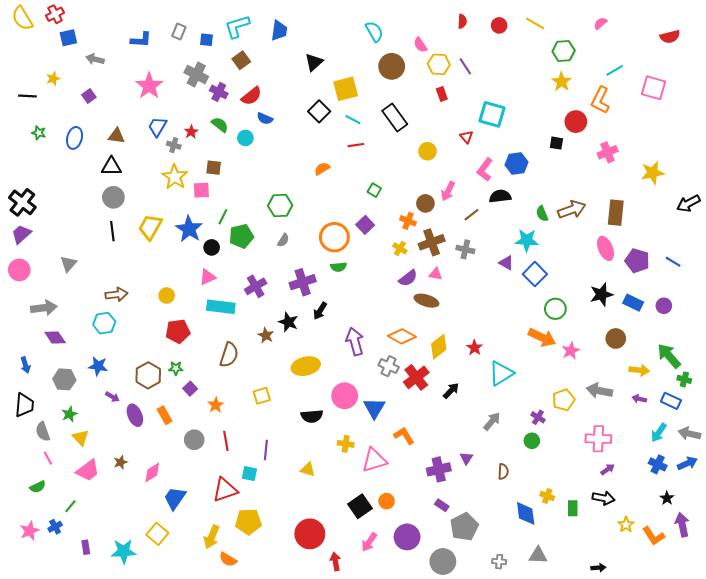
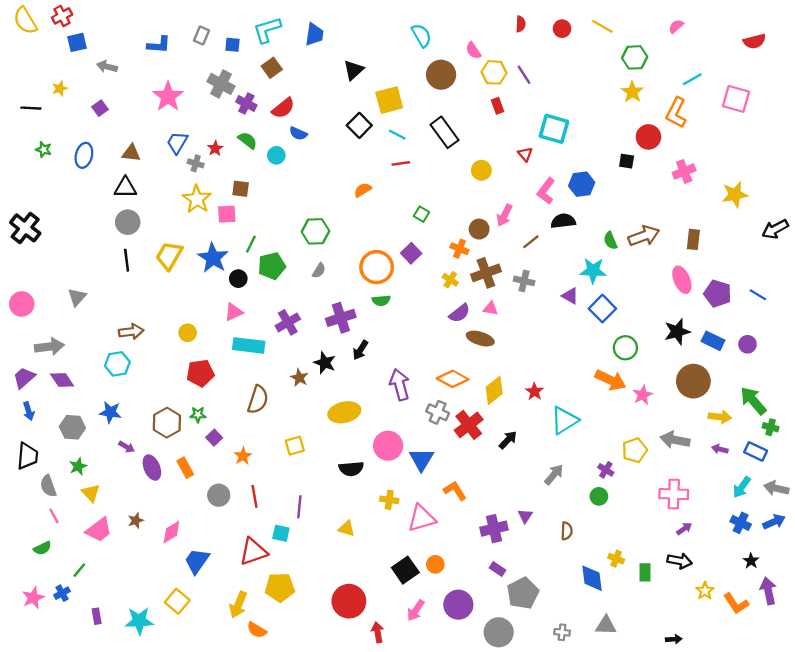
brown rectangle: (616, 213) -> (693, 239), size x0.7
purple trapezoid: (21, 234) -> (24, 378), moved
brown circle: (616, 338) -> (693, 381), size x1.5

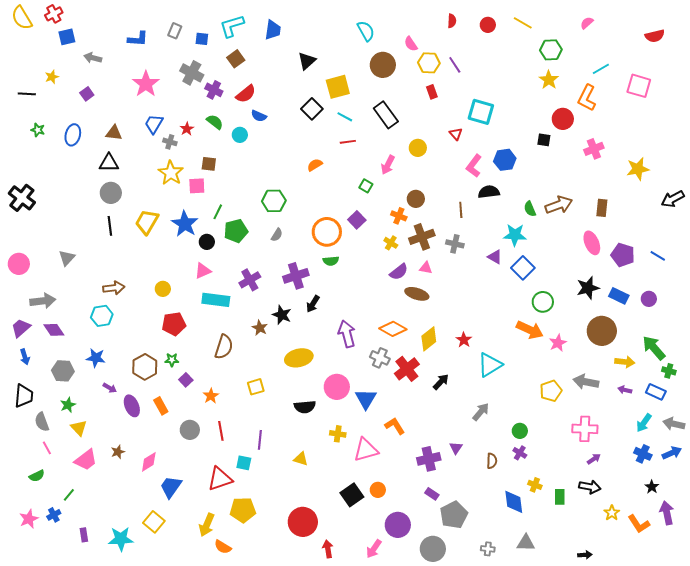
pink arrow: (504, 215) -> (388, 165), moved
brown line: (531, 242) -> (461, 210), turned -56
purple cross: (606, 470) -> (520, 453), moved
pink arrow: (416, 610) -> (374, 549), moved

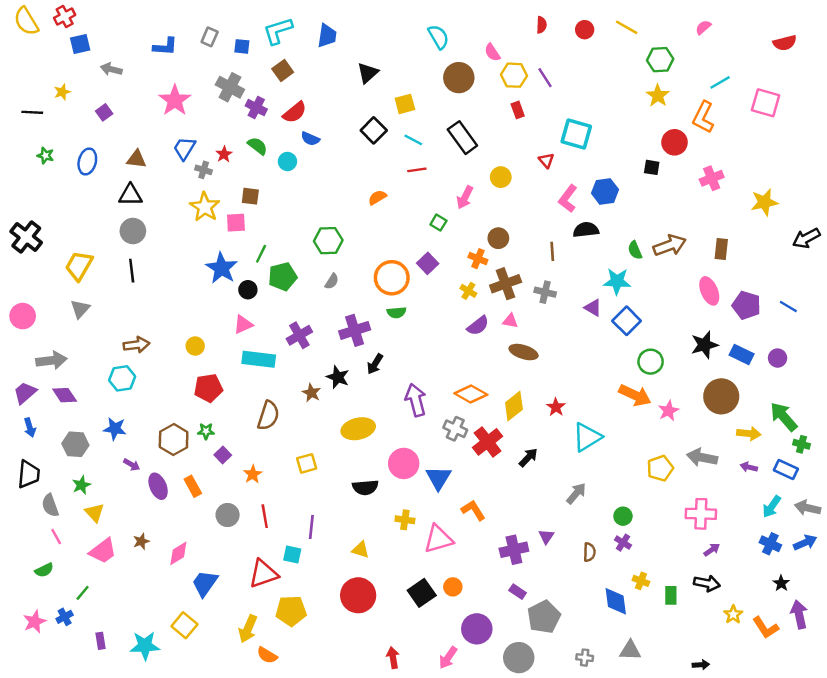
yellow square: (338, 87) -> (405, 104), size x0.7
yellow trapezoid: (147, 222) -> (79, 266), moved
brown ellipse: (417, 294) -> (524, 352), moved
red circle: (303, 522) -> (358, 595), moved

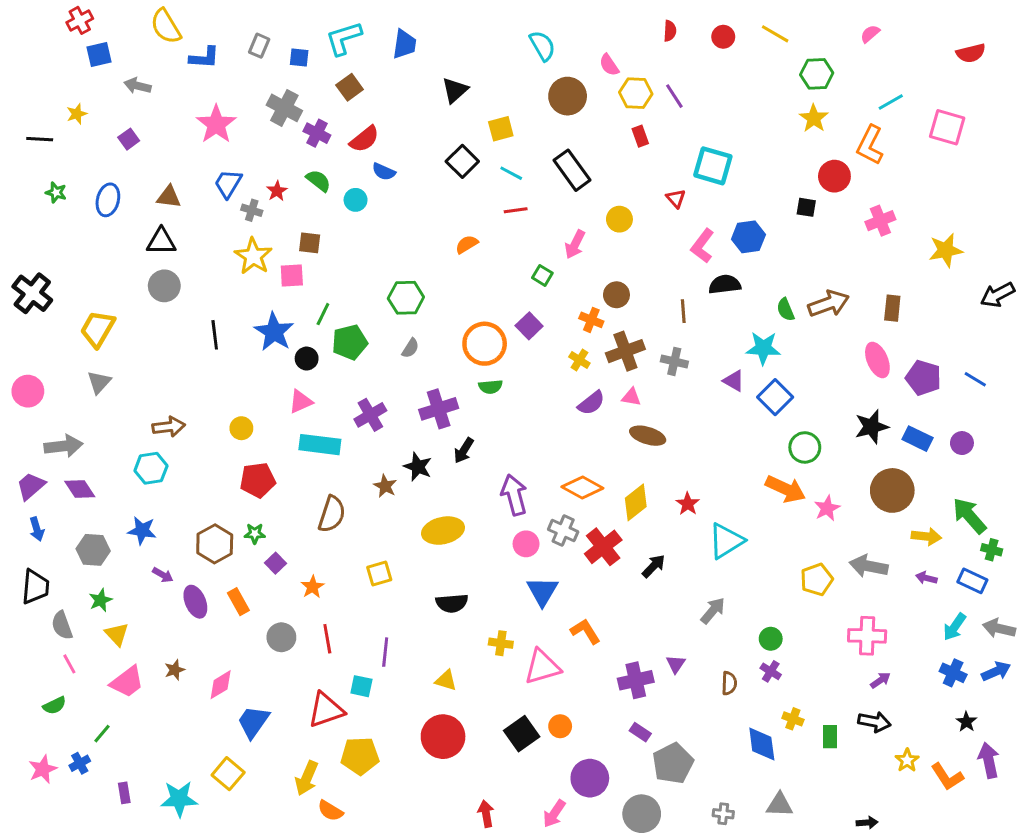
yellow semicircle: (26, 21) -> (166, 26), moved
black line: (132, 271) -> (215, 335), moved
pink circle: (404, 463) -> (526, 544), moved, size x0.7

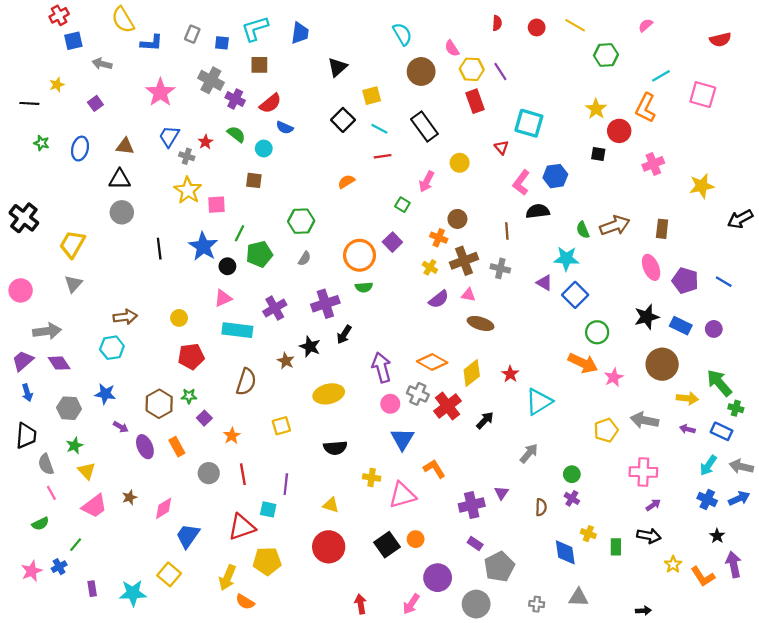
brown square: (350, 87) -> (259, 65), turned 36
yellow star: (814, 118) -> (596, 109), moved
red rectangle: (640, 136) -> (475, 101), size x1.5
brown square: (310, 243) -> (254, 180), moved

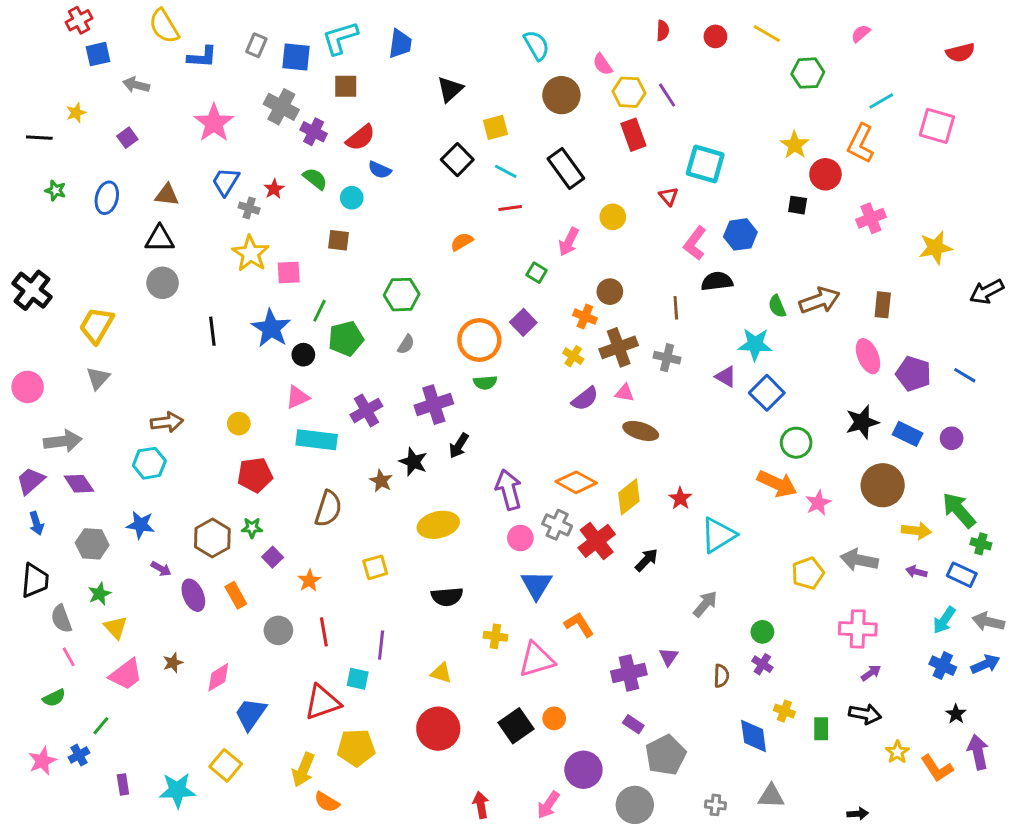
blue square: (222, 43) -> (296, 57), size x1.5

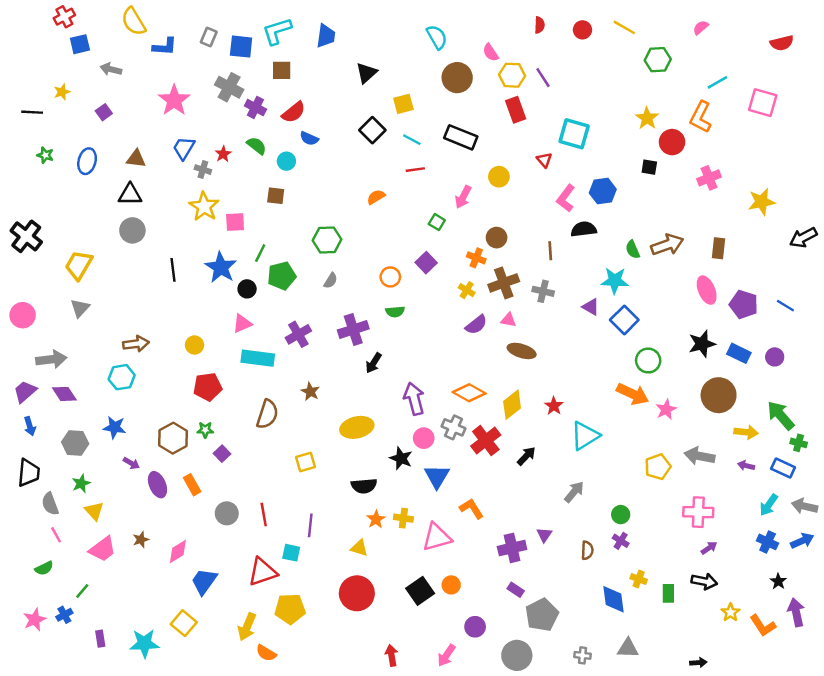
black rectangle: (566, 168) -> (461, 137), turned -32
orange circle: (479, 340) -> (390, 277), size x0.6
black star: (413, 462) -> (401, 458), moved
orange star: (309, 581) -> (376, 519), moved
purple circle: (583, 770) -> (475, 627), size x0.7

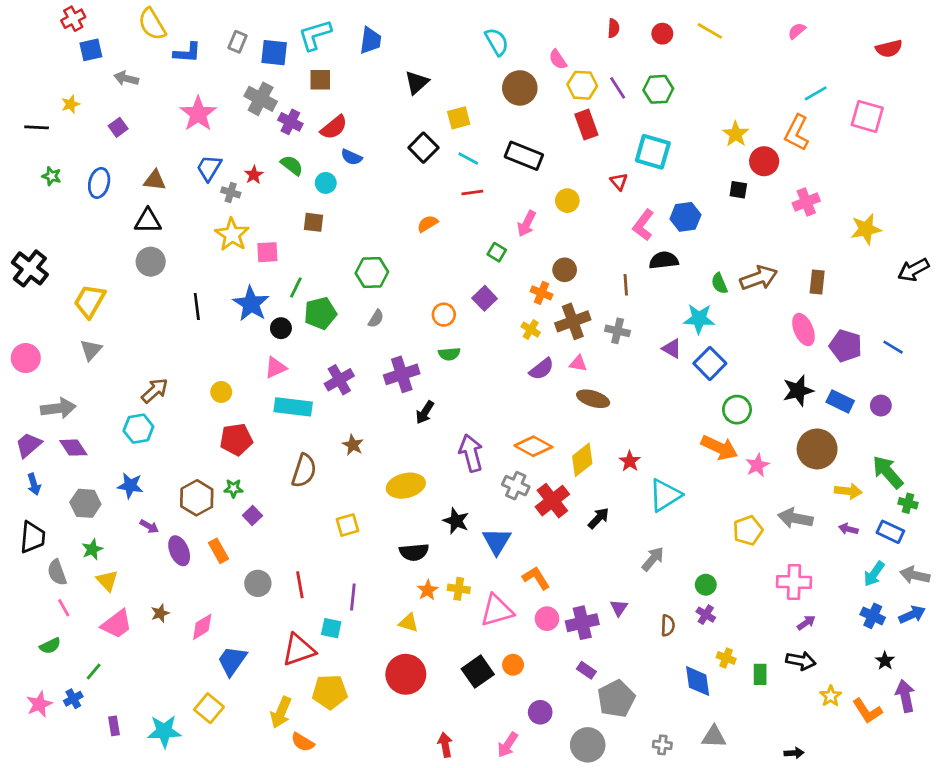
green hexagon: (658, 60) -> (658, 89), moved
brown arrow: (136, 344) -> (155, 391), turned -35
pink circle: (424, 438) -> (547, 619), moved

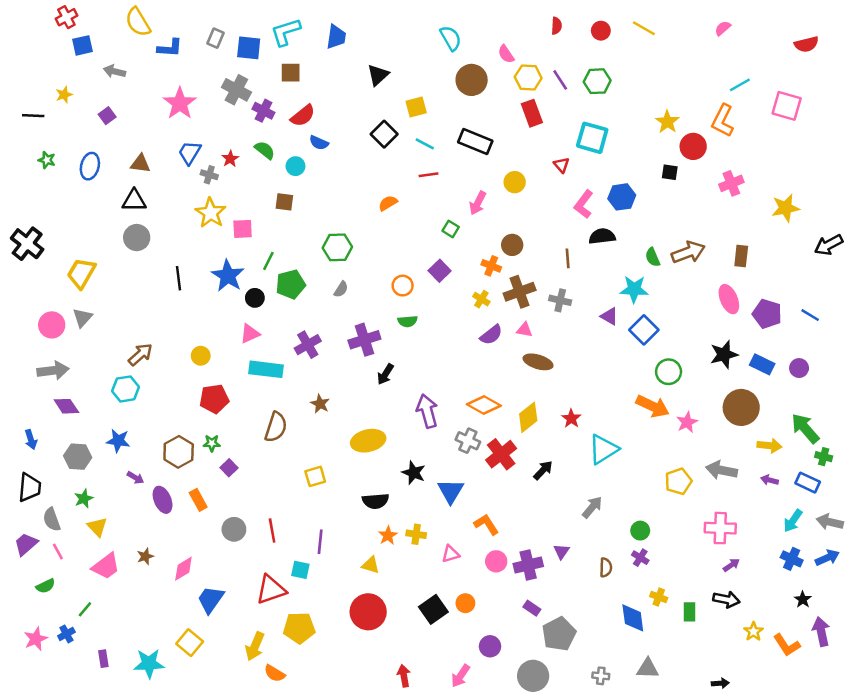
pink circle: (26, 358) -> (52, 325), moved
purple trapezoid: (28, 445) -> (26, 544), moved
pink triangle: (497, 610) -> (451, 554), size x0.6

